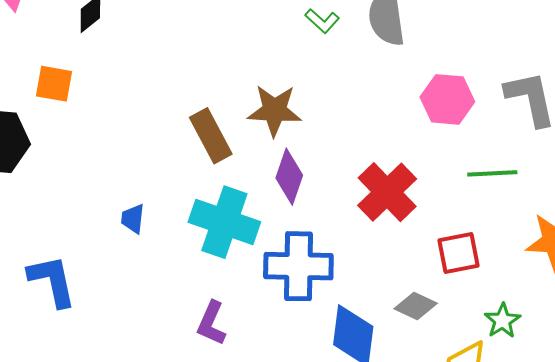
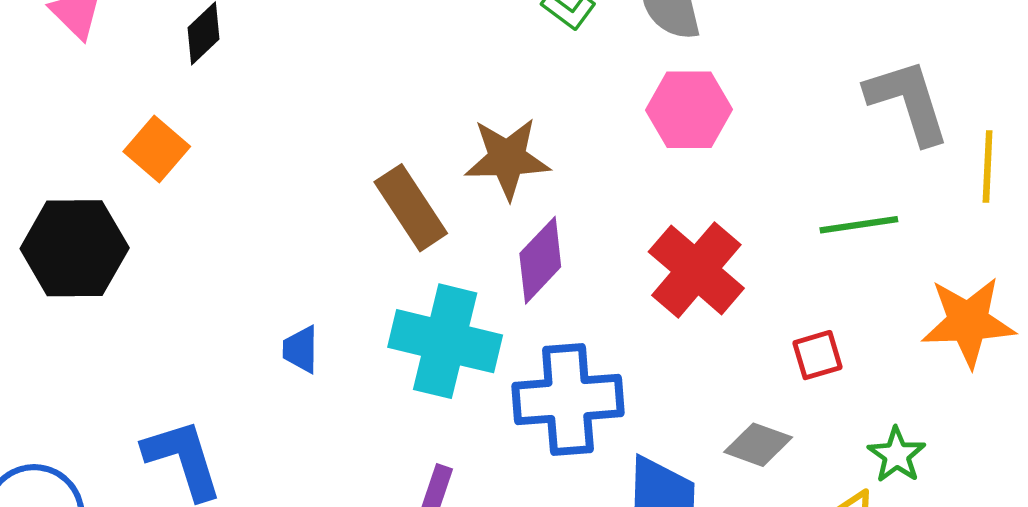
orange square: (54, 84) -> (157, 149), turned 36
pink hexagon: (447, 99) -> (689, 110), moved
purple diamond: (289, 177) -> (540, 260), turned 30
red square: (458, 253) -> (817, 355), size x0.7

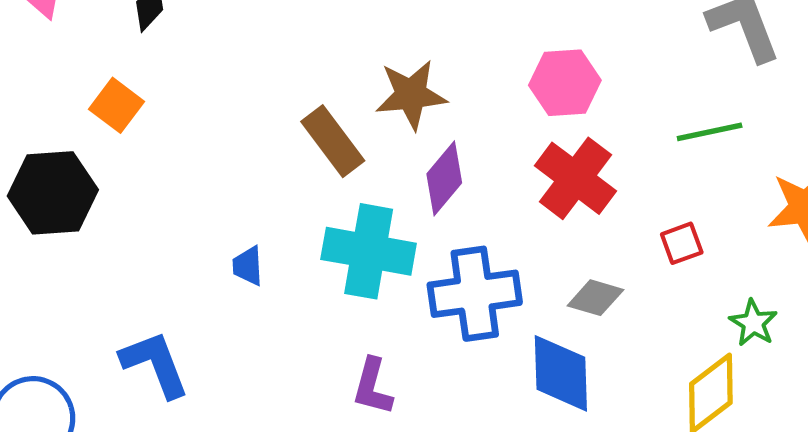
pink hexagon: (689, 110) -> (565, 83), moved
gray diamond: (758, 445) -> (595, 298), moved

